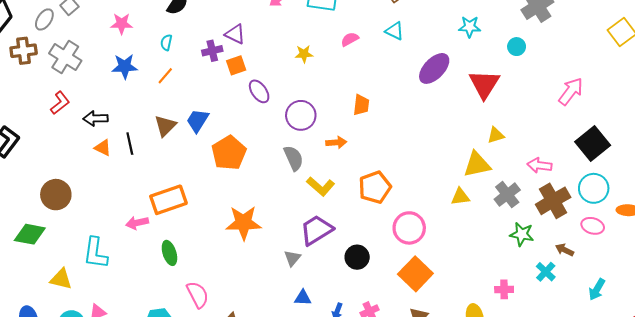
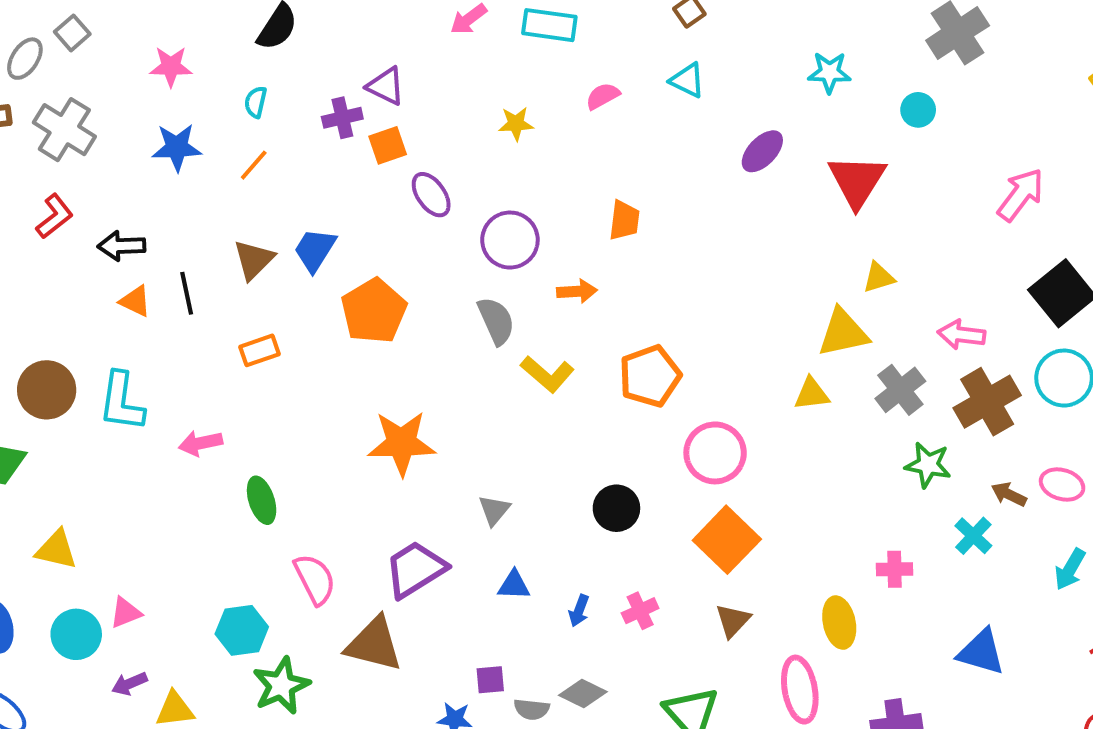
purple ellipse: (434, 68) -> (762, 151), size x0.7
orange rectangle: (168, 200) -> (260, 350), moved, size x0.6
pink ellipse: (593, 226) -> (1062, 484), moved
purple trapezoid: (316, 230) -> (415, 569), moved
cyan L-shape: (95, 253) -> (122, 402), moved

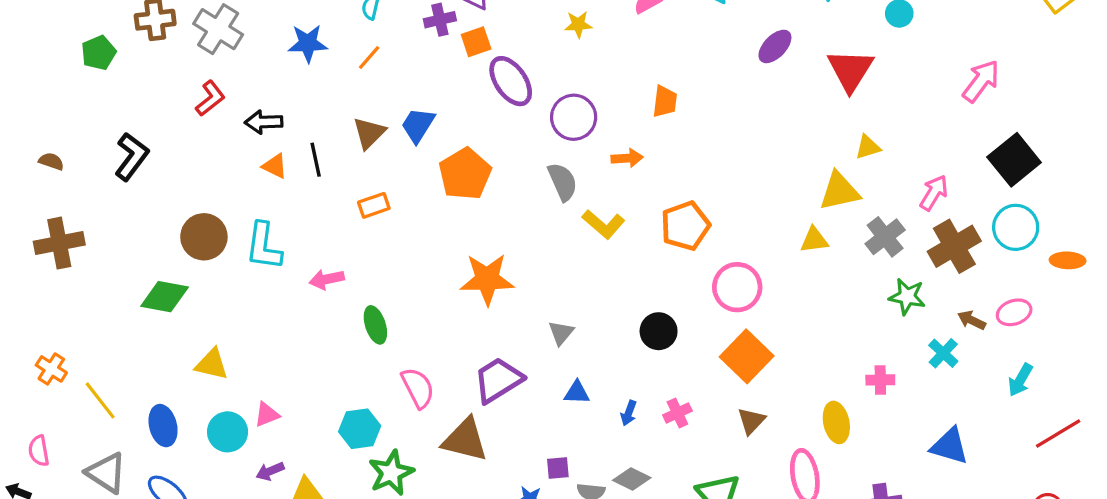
purple ellipse: (431, 195) -> (511, 81), size x1.4
pink arrow: (961, 335) -> (934, 193), turned 114
pink ellipse: (1062, 484) -> (1014, 312), turned -36

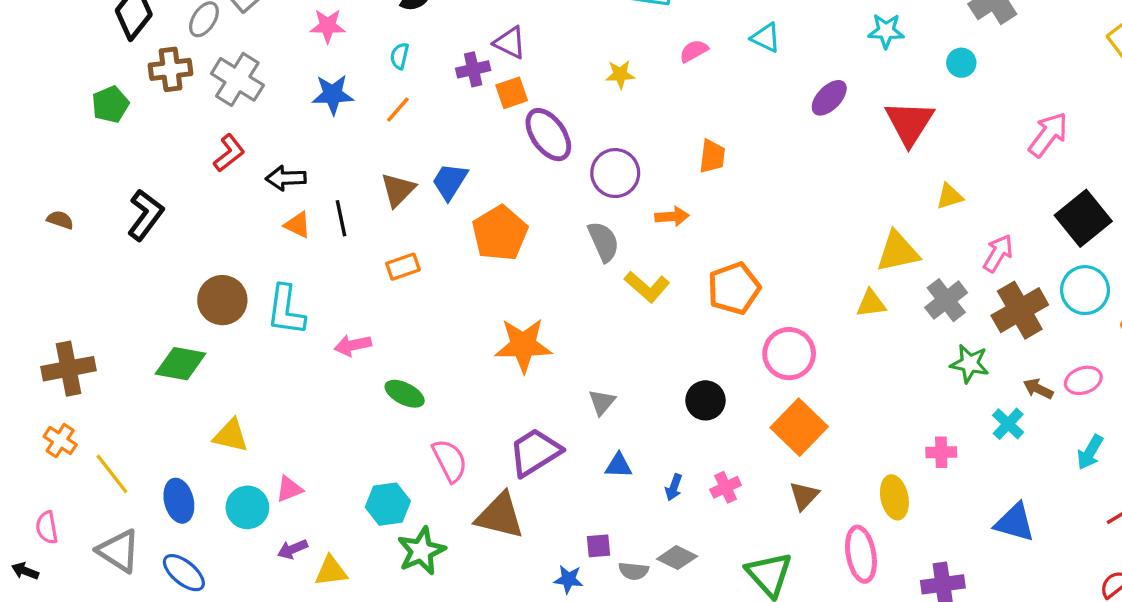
yellow triangle: (868, 147) -> (950, 196), moved
brown cross: (59, 243) -> (69, 369), moved
green ellipse: (375, 325) -> (405, 394), turned -45

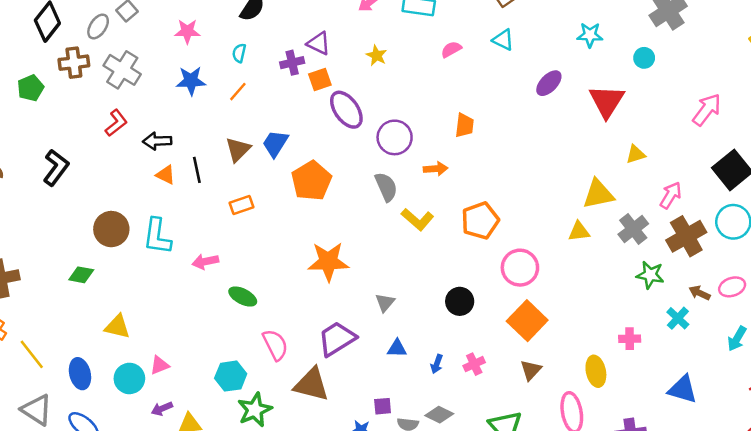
yellow star: (620, 74) -> (377, 55), moved, turned 30
green diamond: (181, 364) -> (81, 275), size x0.7

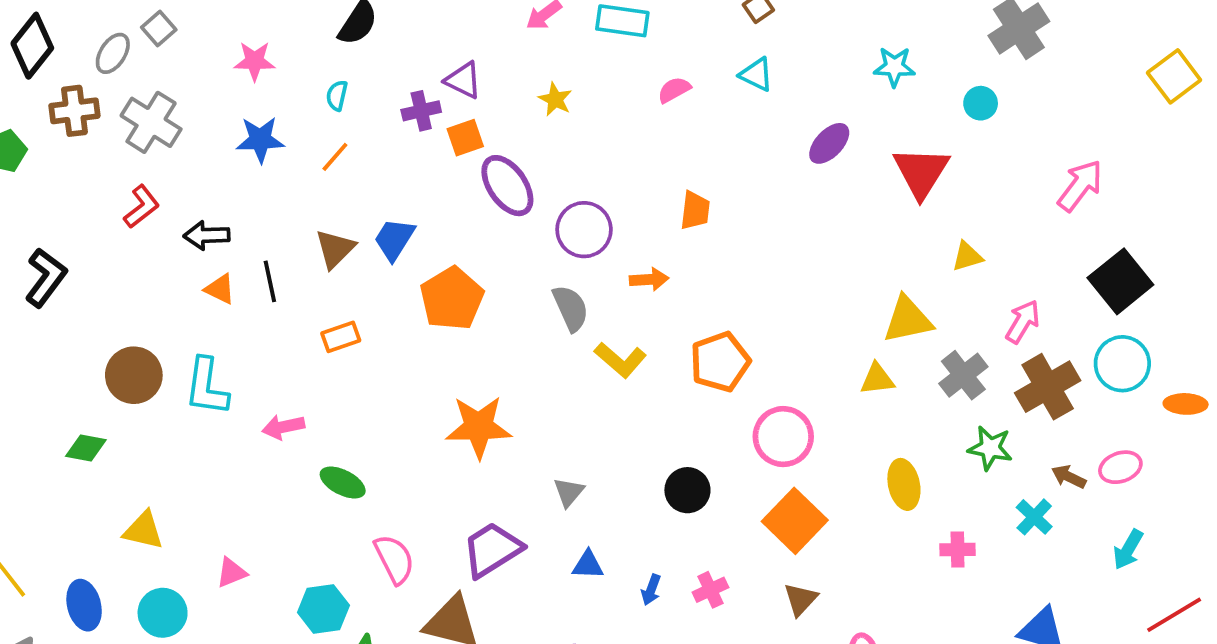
pink triangle: (160, 365) -> (232, 573), moved
yellow ellipse: (596, 371) -> (904, 484), moved

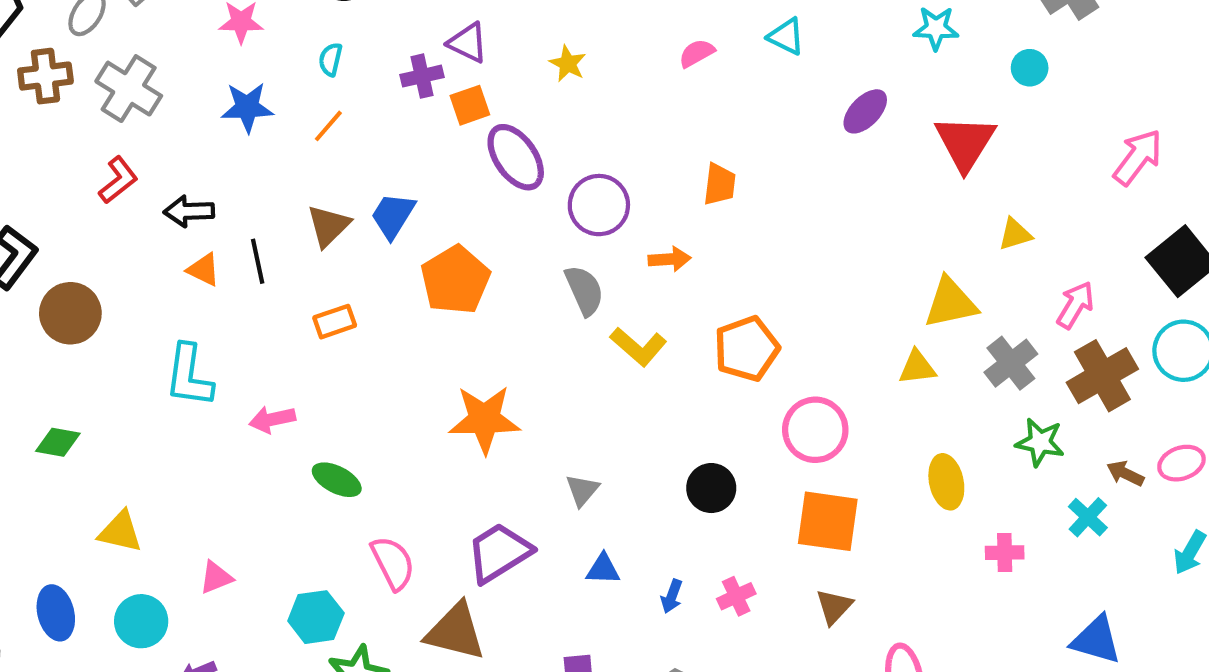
brown circle: (134, 375) -> (70, 313), moved
orange square: (795, 521) -> (828, 521), turned -36

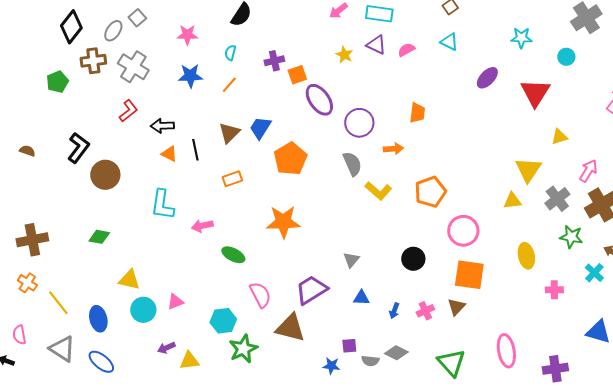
purple triangle: (468, 43) -> (376, 45), moved
yellow triangle: (951, 303) -> (528, 170), turned -44
orange star: (484, 419) -> (283, 222), moved
brown triangle: (834, 607) -> (456, 307), moved
cyan circle: (141, 621) -> (143, 310), moved

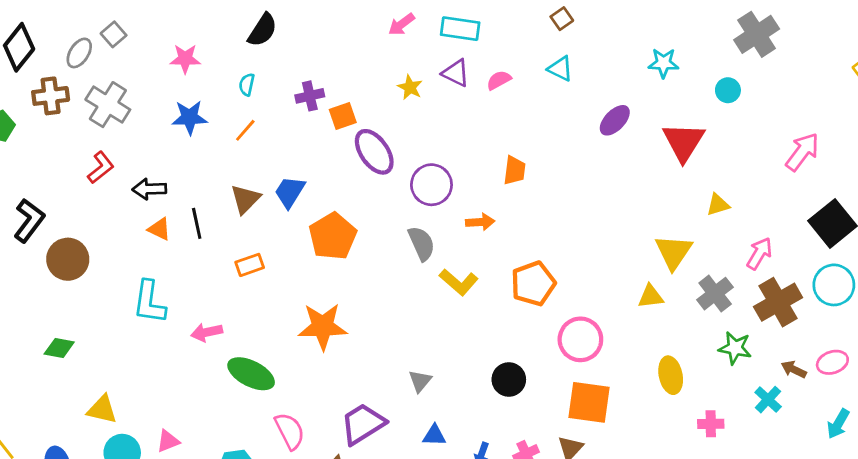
green ellipse: (233, 255) -> (251, 374), size x1.4

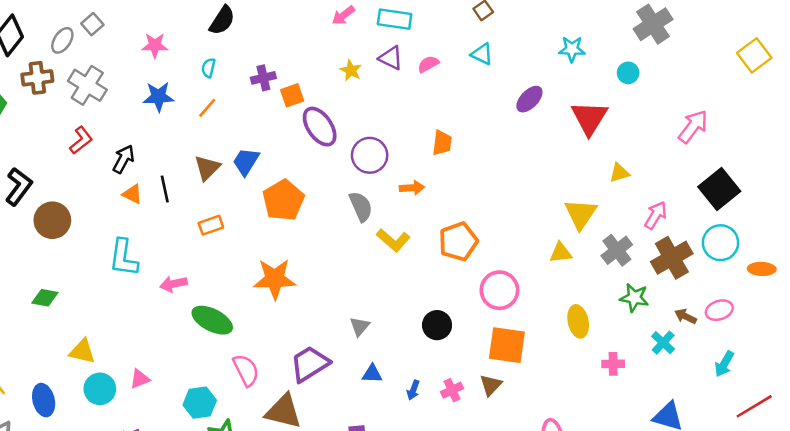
black arrow: (149, 189) -> (124, 159), turned 120

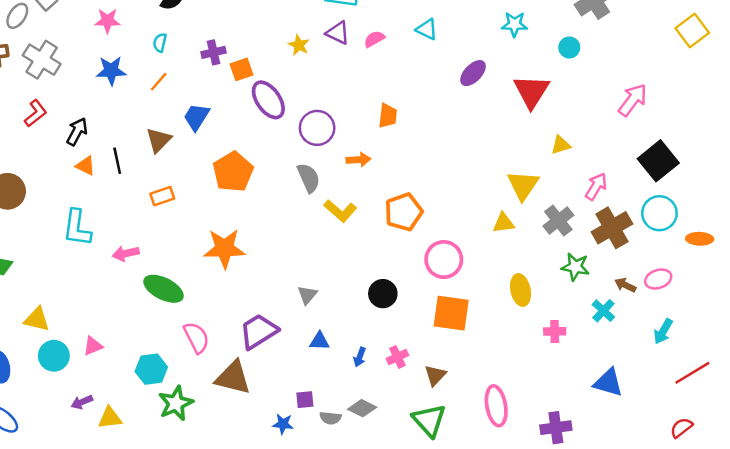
blue trapezoid: (246, 162) -> (196, 117), moved
brown triangle: (491, 385) -> (435, 375), moved

